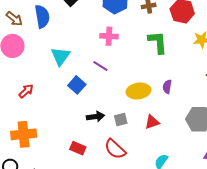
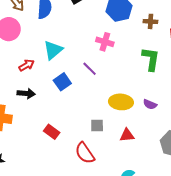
purple semicircle: (167, 87) -> (150, 104), turned -88
red arrow: (26, 91) -> (26, 65), moved
black arrow: (95, 117) -> (26, 93), moved
red rectangle: (78, 148) -> (52, 132), moved

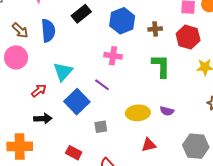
blue square: (62, 82) -> (77, 102), size x1.4
gray square: (97, 126) -> (101, 127), moved

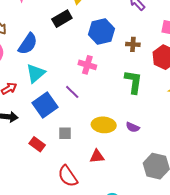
blue semicircle: (48, 31) -> (28, 44), moved, turned 30
red triangle: (149, 145) -> (97, 156), moved
red rectangle: (74, 153) -> (37, 144), moved

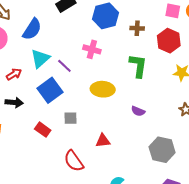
purple line: (72, 92) -> (64, 66), moved
yellow ellipse: (104, 125) -> (103, 89), moved

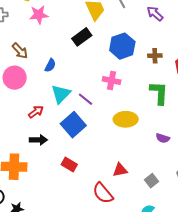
blue semicircle: (32, 29) -> (50, 65), size x0.6
gray square: (70, 118) -> (152, 181), moved, turned -32
red triangle: (103, 141) -> (120, 170), moved

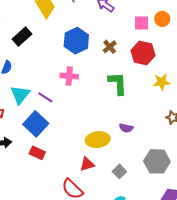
black rectangle: (82, 37) -> (22, 37), moved
brown cross: (155, 56) -> (110, 47), turned -32
yellow ellipse: (126, 119) -> (98, 140), moved
red rectangle: (69, 164) -> (37, 153), moved

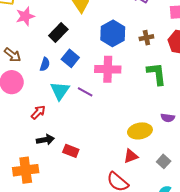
brown cross: (110, 47) -> (146, 38), turned 32
pink cross: (69, 76) -> (108, 69), size x1.4
blue square: (36, 124) -> (70, 58), moved, size x0.7
red rectangle: (37, 153) -> (71, 151), moved

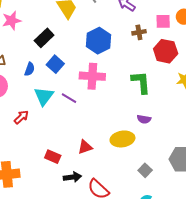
brown cross: (146, 38) -> (139, 32), moved
purple semicircle: (168, 118) -> (144, 119), moved
black arrow: (45, 140) -> (72, 177), moved
red triangle: (131, 156) -> (85, 147), moved

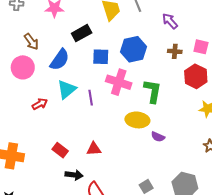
blue square: (55, 64) -> (101, 57), moved, turned 36
blue semicircle: (30, 69) -> (60, 60), size x1.6
green L-shape: (141, 82) -> (153, 91), moved
purple line: (69, 98) -> (91, 98), turned 35
yellow ellipse: (122, 139) -> (137, 120), moved

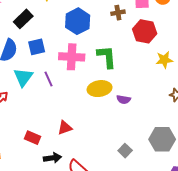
blue square: (101, 57) -> (37, 47), moved

